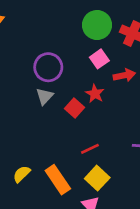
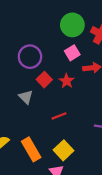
gray triangle: (45, 96) -> (26, 97), moved, turned -32
red square: (75, 108) -> (44, 80), moved
red line: (90, 149) -> (59, 116), moved

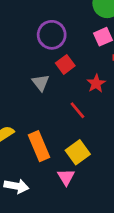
red star: (67, 81) -> (96, 83), moved
red line: (59, 116) -> (77, 110), turned 64

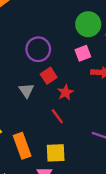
red star: (96, 83) -> (65, 92), moved
yellow square: (78, 152) -> (56, 153), turned 30

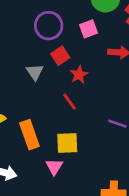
pink square: (83, 53) -> (89, 29), moved

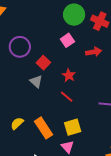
purple circle: (49, 26) -> (20, 47), moved
red square: (60, 56) -> (43, 63), moved

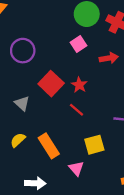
red square: (43, 63) -> (51, 84), moved, size x1.5
gray triangle: (36, 81) -> (22, 103), moved
yellow square: (73, 127) -> (94, 145), moved

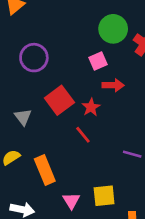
red arrow: (109, 58) -> (113, 85), moved
yellow square: (94, 145) -> (104, 196), moved

